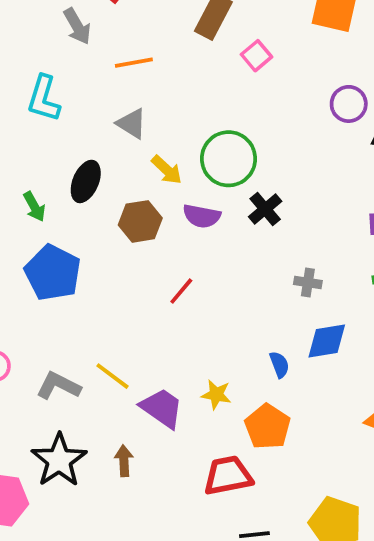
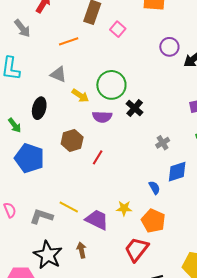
orange line: (134, 63) -> (69, 41), moved
brown hexagon: (140, 221) -> (72, 140), moved
gray cross: (308, 282) -> (163, 143), turned -32
red trapezoid: (228, 476) -> (137, 249), turned -32

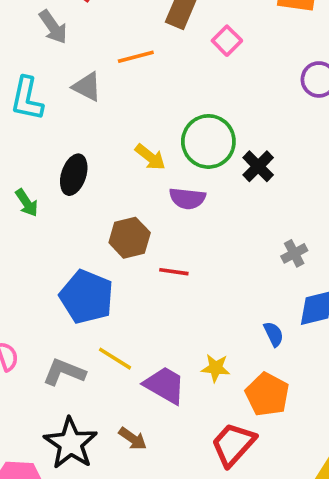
gray triangle: (58, 74) -> (87, 87), moved
black cross: (135, 108) -> (258, 166), moved
red line: (98, 157) -> (174, 272), turned 63
blue pentagon: (29, 158) -> (87, 297), moved
brown arrow: (81, 250) -> (133, 439), turned 133

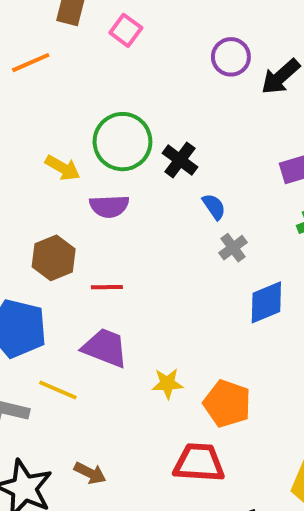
blue semicircle: (274, 334) -> (214, 207), moved
purple trapezoid: (165, 385) -> (105, 348), moved
red trapezoid: (233, 444) -> (199, 463), turned 60

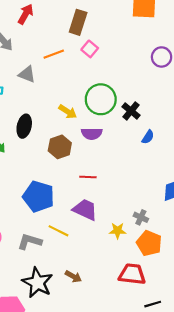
pink square: (126, 30) -> (90, 49), moved
blue semicircle: (214, 207) -> (148, 137), turned 64
gray cross: (233, 248) -> (141, 217), moved, turned -32
brown hexagon: (54, 258) -> (60, 147), moved

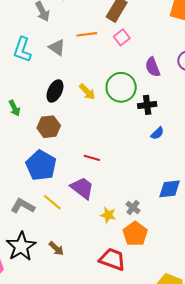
black cross: (131, 111) -> (147, 105), turned 30
black ellipse: (24, 126) -> (55, 91), moved
purple semicircle: (92, 134) -> (153, 67), moved, turned 54
brown hexagon: (60, 147) -> (49, 127), moved

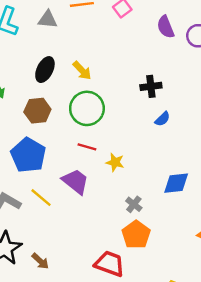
gray triangle: (57, 47) -> (48, 19), turned -30
purple semicircle: (153, 67) -> (166, 27), moved
green circle: (121, 87) -> (87, 108), moved
yellow star: (108, 215) -> (115, 162), moved
brown arrow: (56, 248) -> (40, 261), moved

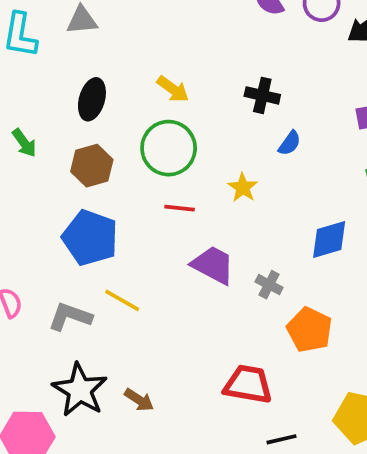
yellow arrow: (82, 71) -> (173, 89), moved
black cross: (151, 86) -> (262, 95), turned 30
yellow star: (115, 162) -> (243, 188), moved, turned 30
purple trapezoid: (75, 181) -> (213, 265), moved
orange pentagon: (136, 235) -> (309, 330), moved

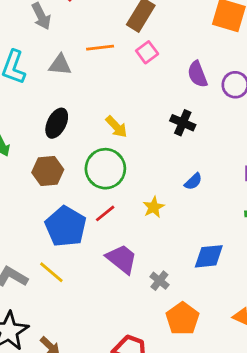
black cross: (262, 95) -> (183, 123), moved
red line: (180, 208) -> (105, 213), turned -55
blue pentagon: (90, 238) -> (66, 226), moved

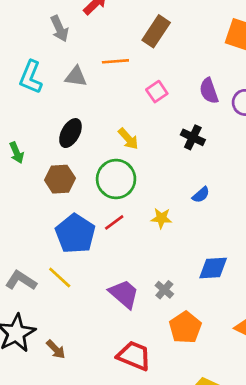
pink square: (147, 52) -> (157, 92), moved
yellow star: (154, 207) -> (161, 218), turned 30
purple trapezoid: (122, 259) -> (124, 294), moved

